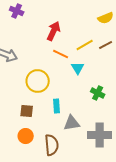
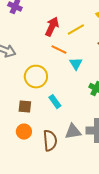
yellow line: (85, 45) -> (76, 30), moved
cyan rectangle: (57, 106) -> (55, 102), turned -32
gray triangle: (72, 123) -> (73, 132), moved

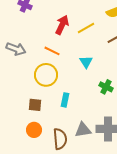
orange line: (59, 50) -> (52, 51), moved
cyan rectangle: (55, 102) -> (65, 100), turned 48

